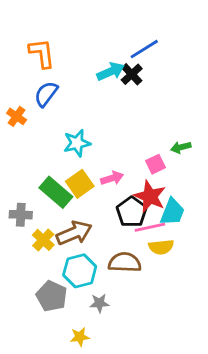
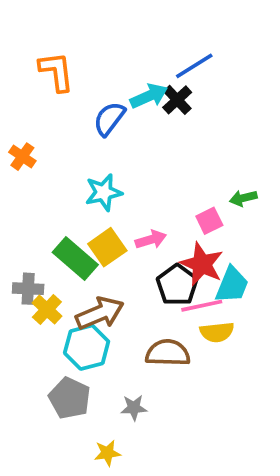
blue semicircle: (46, 94) -> (109, 119), moved
yellow cross: (43, 240) -> (47, 309), moved
cyan hexagon: (80, 271) -> (87, 347), moved

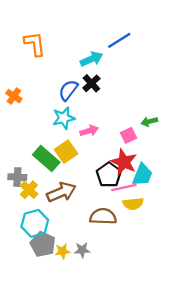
black cross: (177, 100) -> (91, 83), moved
blue semicircle: (109, 119) -> (68, 90), moved
pink arrow: (151, 240) -> (89, 131), moved
cyan hexagon: (87, 347) -> (35, 223), moved
yellow star: (107, 453) -> (63, 251), moved

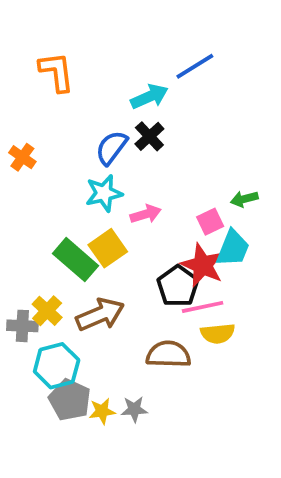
cyan trapezoid: (142, 175) -> (233, 248), moved
gray cross: (17, 177) -> (22, 326), moved

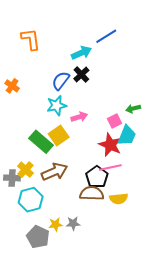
black pentagon: (178, 286) -> (97, 177), moved
yellow semicircle: (218, 334) -> (119, 199), moved
gray pentagon: (70, 400) -> (38, 237), moved

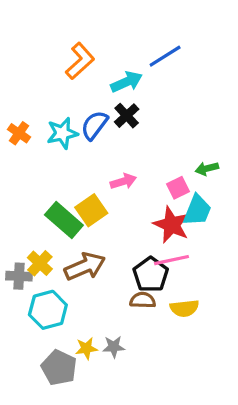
orange L-shape: (31, 39) -> (80, 61), moved, turned 55
cyan star: (57, 106) -> (62, 133), moved
brown semicircle: (92, 193) -> (143, 300), size x0.7

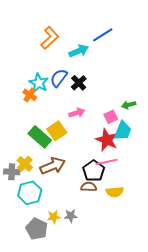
black cross: (127, 116) -> (79, 83), moved
orange cross: (19, 133) -> (30, 95), moved
cyan star: (62, 133) -> (39, 83), turned -30

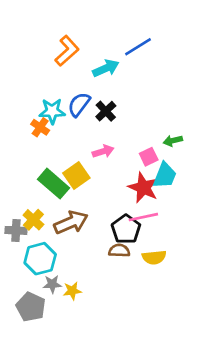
cyan star: (39, 83) -> (52, 111), turned -30
gray star: (71, 216) -> (52, 284), moved
gray pentagon: (37, 229) -> (31, 307), moved

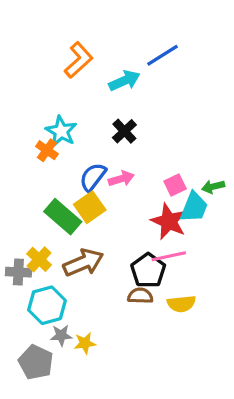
blue semicircle: (79, 104) -> (93, 177), moved
cyan star: (52, 111) -> (61, 131), turned 30
green arrow: (173, 141) -> (213, 187), moved

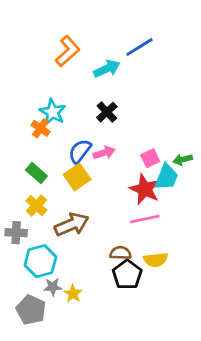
green rectangle: (63, 217) -> (36, 173), moved, size x0.7
yellow cross: (39, 259) -> (36, 206), moved
black pentagon: (148, 270) -> (127, 275), moved
yellow star: (85, 343) -> (73, 294), turned -30

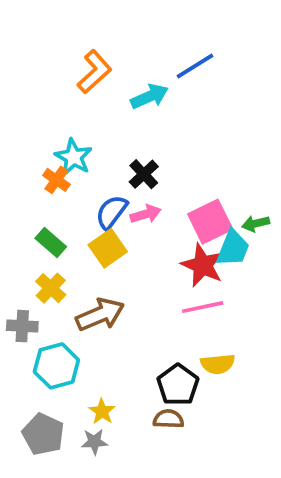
black cross: (107, 112) -> (144, 174), moved
pink square: (150, 158) -> (210, 222), size x1.6
brown semicircle: (120, 253) -> (168, 419), moved
gray star: (53, 287) -> (94, 442), moved

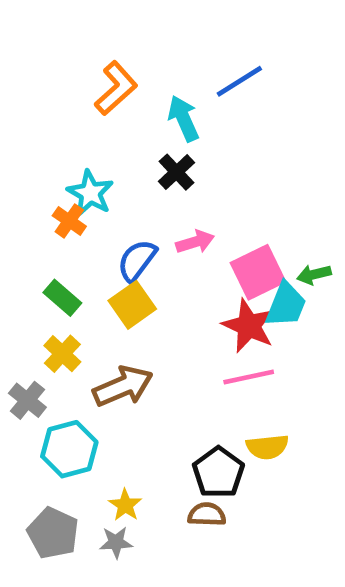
cyan arrow: (149, 96) -> (183, 118), turned -90
black cross: (144, 174) -> (176, 172), moved
pink arrow: (146, 214) -> (195, 242), moved
gray cross: (22, 326) -> (27, 400), turned 36

